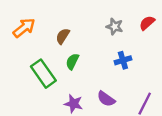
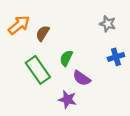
brown semicircle: (63, 36) -> (43, 33), moved
purple semicircle: (106, 99) -> (82, 78), moved

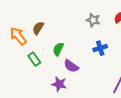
orange arrow: (19, 25) -> (18, 36), moved, turned -90
green rectangle: (38, 70) -> (34, 59), size x0.6

